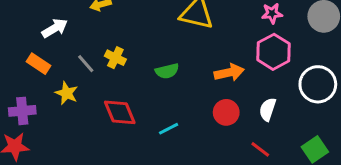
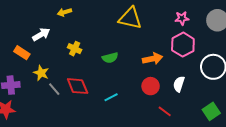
white arrow: (55, 28) -> (41, 34), moved
gray line: (86, 64) -> (54, 89), moved
red line: (260, 149) -> (165, 111), moved

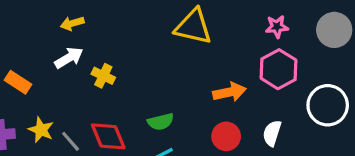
yellow arrow: (64, 12) -> (72, 23), moved
white arrow: (41, 34) -> (69, 58), moved
green semicircle: (110, 58) -> (161, 122), moved
yellow star: (41, 73) -> (41, 130), moved

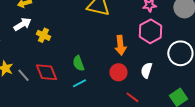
orange arrow: (229, 92) -> (120, 45), turned 96
green semicircle: (161, 122) -> (78, 63), turned 84

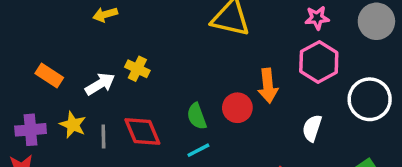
white arrow: (22, 24) -> (100, 84), moved
red circle: (118, 72) -> (237, 108), moved
gray line: (23, 75) -> (103, 137), turned 40

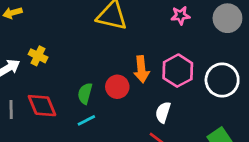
pink hexagon: (319, 62) -> (178, 71), moved
green semicircle: (197, 116) -> (85, 93), turned 35
white semicircle: (312, 128) -> (163, 112), moved

